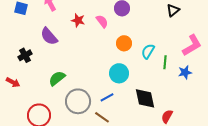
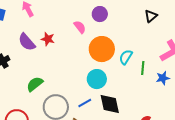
red star: (78, 20) -> (48, 39), moved
orange circle: (124, 43) -> (102, 49), size x1.6
black diamond: (145, 98) -> (110, 104), moved

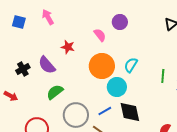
purple semicircle: (27, 42) -> (47, 65), moved
orange circle: (102, 49) -> (102, 66), moved
cyan semicircle: (126, 57) -> (131, 65), moved

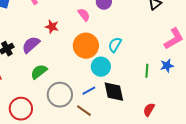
purple semicircle: (47, 65) -> (31, 45), turned 90
green line: (163, 76) -> (147, 71), moved

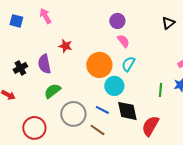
pink semicircle: (84, 15) -> (123, 41), moved
purple semicircle: (31, 45) -> (44, 64), turned -60
blue line: (89, 91) -> (102, 110), turned 56
red semicircle: (149, 110) -> (150, 126), moved, size x1.5

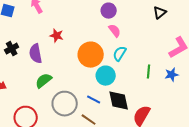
black cross: (20, 68) -> (12, 49), moved
green line: (160, 90) -> (149, 72), moved

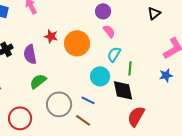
orange circle: (91, 55) -> (77, 43), moved
green line: (149, 72) -> (130, 68), moved
black diamond: (119, 101) -> (123, 90), moved

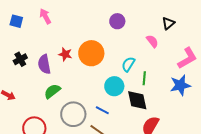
pink semicircle: (109, 31) -> (152, 41), moved
red star: (51, 36) -> (65, 54), moved
blue star: (166, 75) -> (180, 85), size x1.5

